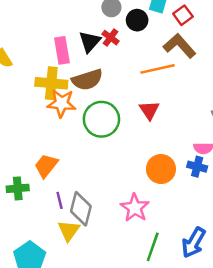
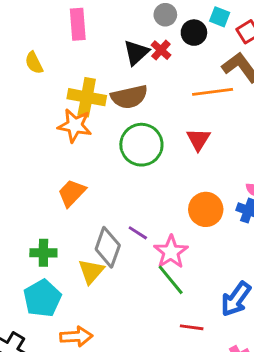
pink rectangle: (62, 50) -> (78, 24), moved
orange star: (62, 103) -> (75, 126), moved
green cross: (18, 188) -> (43, 253), moved
purple line: (60, 200) -> (138, 233), moved, turned -49
green line: (153, 247) -> (171, 280), moved, turned -64

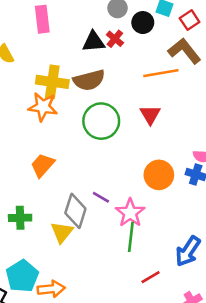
black triangle: (136, 53) -> (94, 42), turned 40
green line: (171, 280) -> (131, 237), turned 48
cyan pentagon: (42, 298) -> (22, 276), moved
red line: (192, 327) -> (151, 277), turned -36

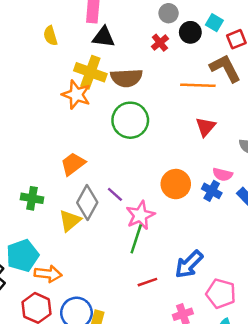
black triangle: (94, 42) -> (104, 37), moved
red triangle: (150, 115) -> (206, 127), moved
orange trapezoid: (43, 165) -> (73, 164), moved

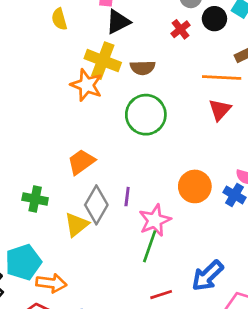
black triangle: (104, 37) -> (118, 22), turned -35
brown semicircle: (126, 78) -> (143, 68), size x0.7
red triangle: (206, 127) -> (220, 110), moved
purple line: (115, 194) -> (127, 197), turned 54

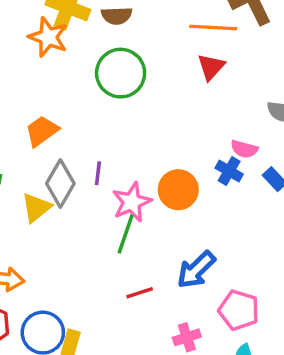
orange circle: (195, 186) -> (178, 190), moved

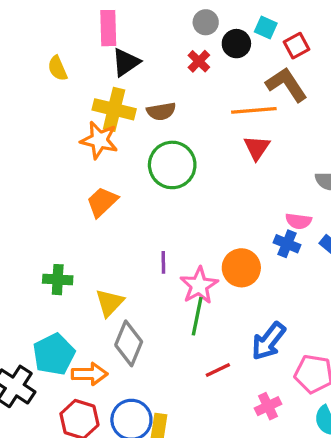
orange trapezoid: (42, 131) -> (102, 202), moved
gray diamond: (60, 183) -> (129, 343), moved

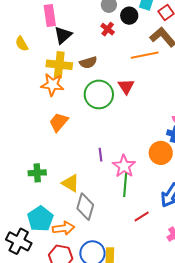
red triangle: (257, 148) -> (126, 86), moved
orange circle: (241, 268) -> (161, 153), moved
yellow triangle: (110, 303) -> (71, 183), turned -36

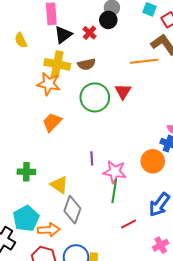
black circle: (129, 16) -> (108, 20), moved
red cross: (108, 29) -> (89, 33), moved
pink star: (124, 166) -> (115, 172), turned -30

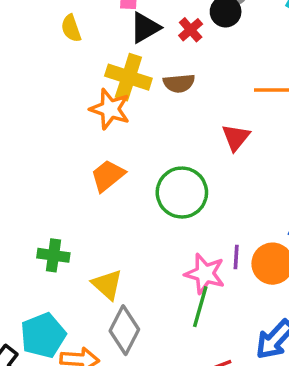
green circle: (95, 97) -> (182, 193), moved
purple line: (92, 158) -> (236, 257), moved

